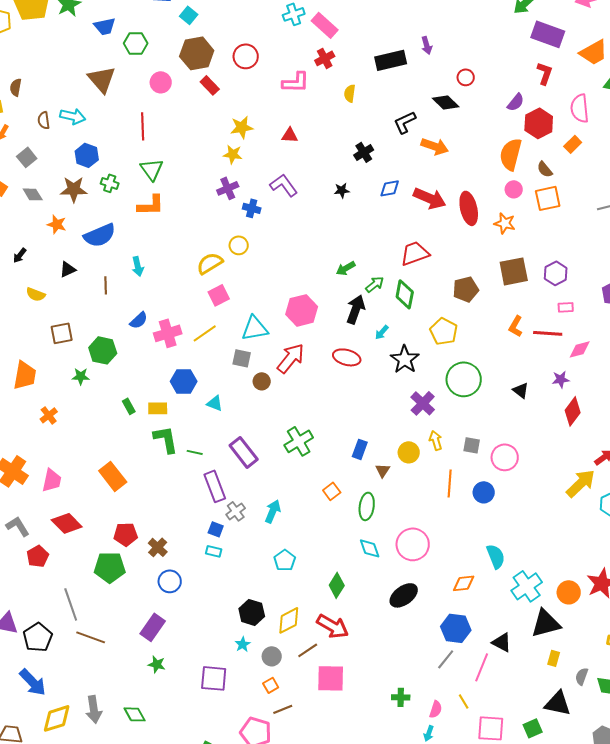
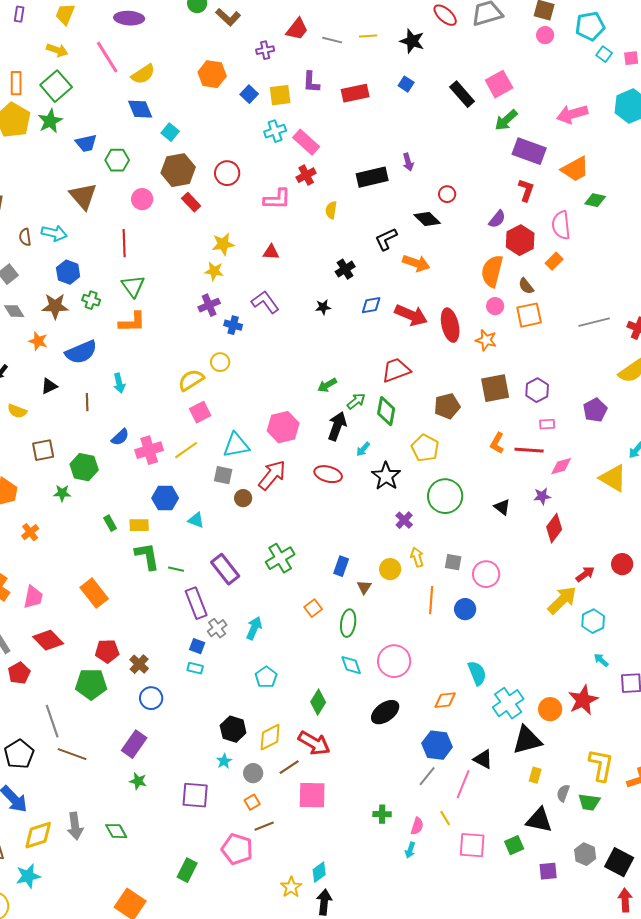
purple cross: (423, 403) -> (404, 520), size x0.7

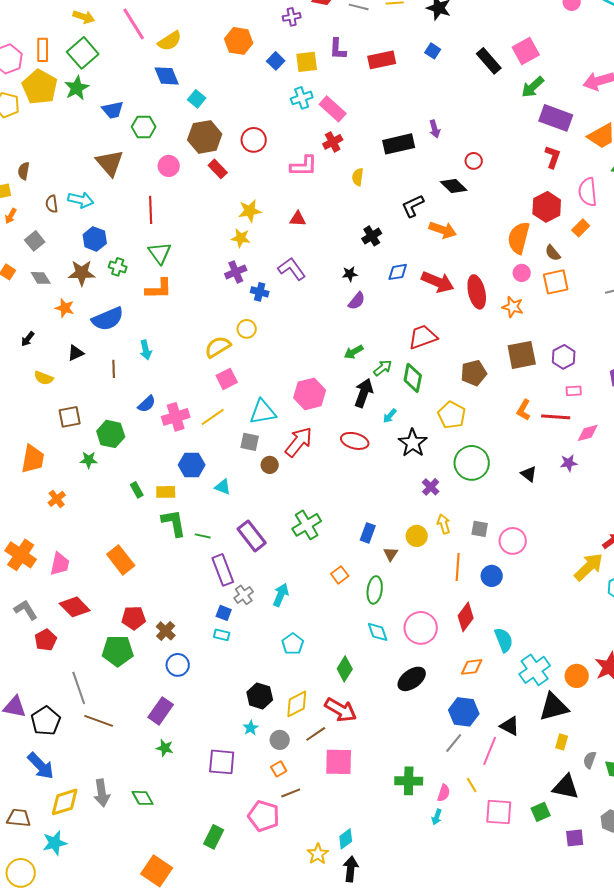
purple semicircle: (497, 219) -> (357, 301), moved
red diamond: (554, 528) -> (466, 617), moved
green cross: (382, 814) -> (409, 781), size x1.5

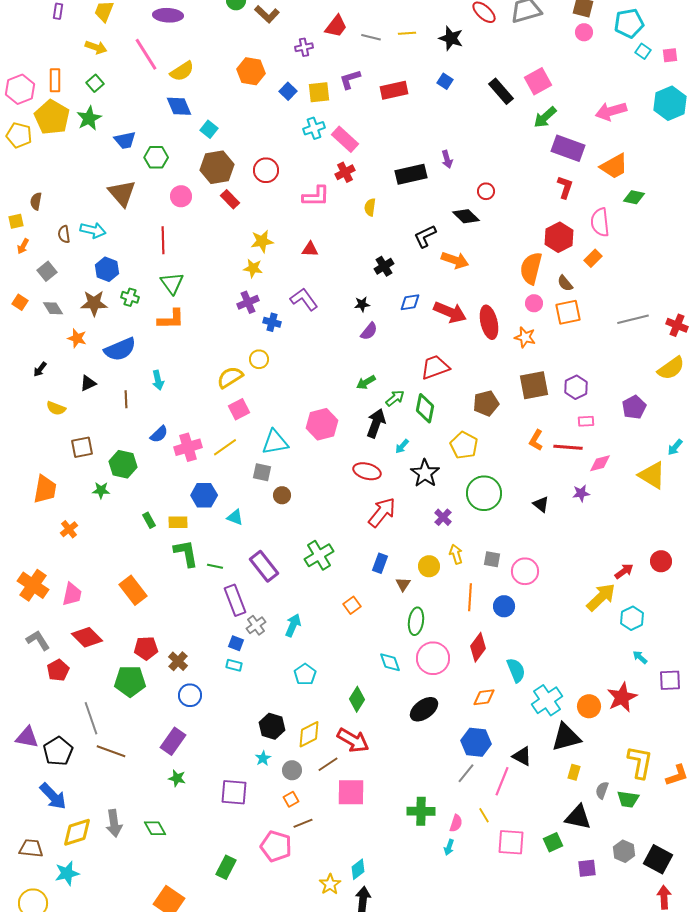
purple L-shape: (338, 49) -> (350, 79), turned 70
green square: (83, 53) -> (95, 83), size x0.6
red arrow: (299, 442) -> (382, 512), moved
green ellipse: (375, 590) -> (416, 621), moved

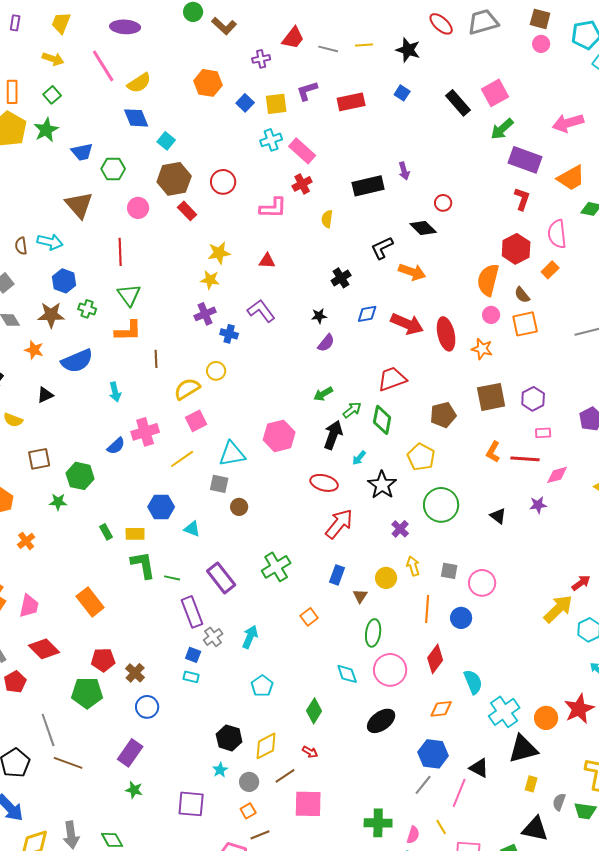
brown line: (126, 399) -> (156, 359), moved
pink cross: (188, 447) -> (145, 432), moved
red arrow: (353, 740) -> (310, 752), size x0.5

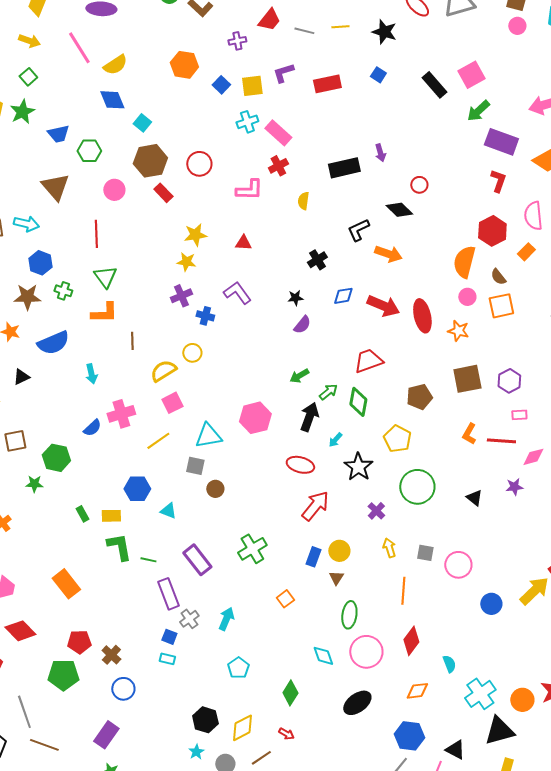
yellow circle: (386, 578) -> (339, 551), moved
blue circle: (461, 618) -> (491, 604), moved
cyan semicircle: (473, 682) -> (449, 664), size x0.7

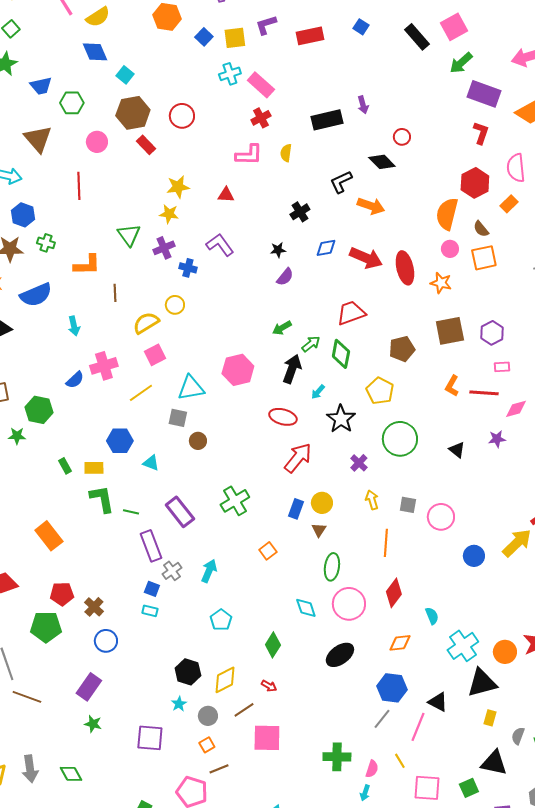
pink L-shape: (249, 190) -> (249, 155), moved
green triangle: (105, 277) -> (129, 235), moved

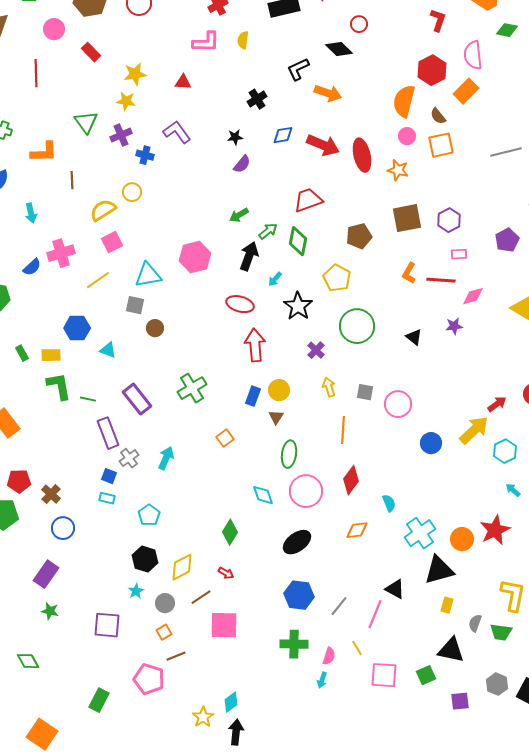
red rectangle: (146, 145) -> (91, 52), moved
orange rectangle: (509, 204) -> (466, 91), size x1.4
red arrow: (298, 458) -> (255, 345), turned -44
cyan pentagon: (221, 620) -> (149, 515), moved
blue hexagon: (392, 688) -> (299, 595), moved

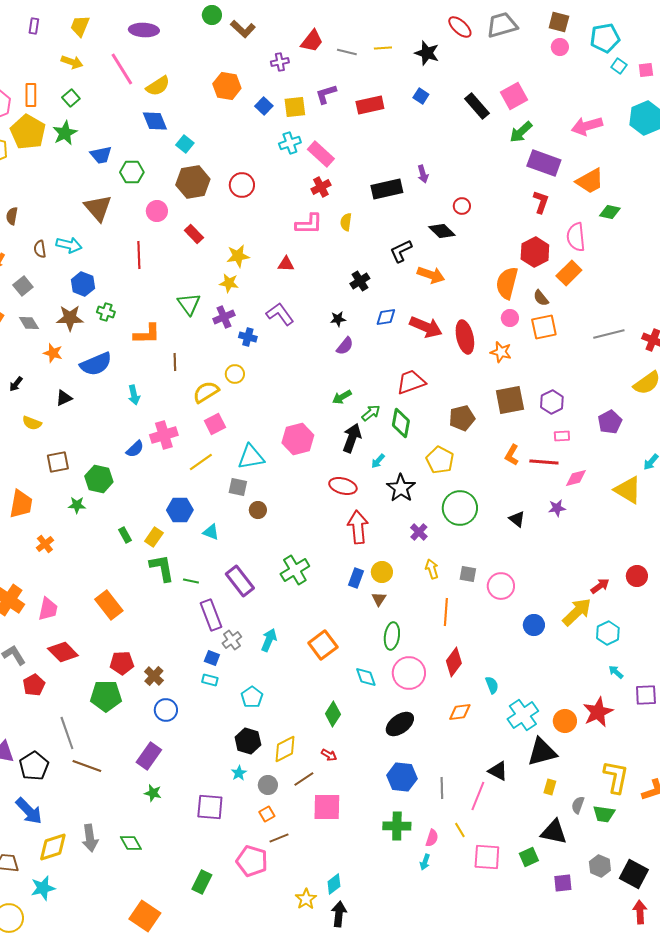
yellow rectangle: (51, 355) -> (154, 537), turned -54
orange square: (225, 438) -> (323, 645), moved, size x1.6
gray line: (339, 606) -> (442, 788), turned -40

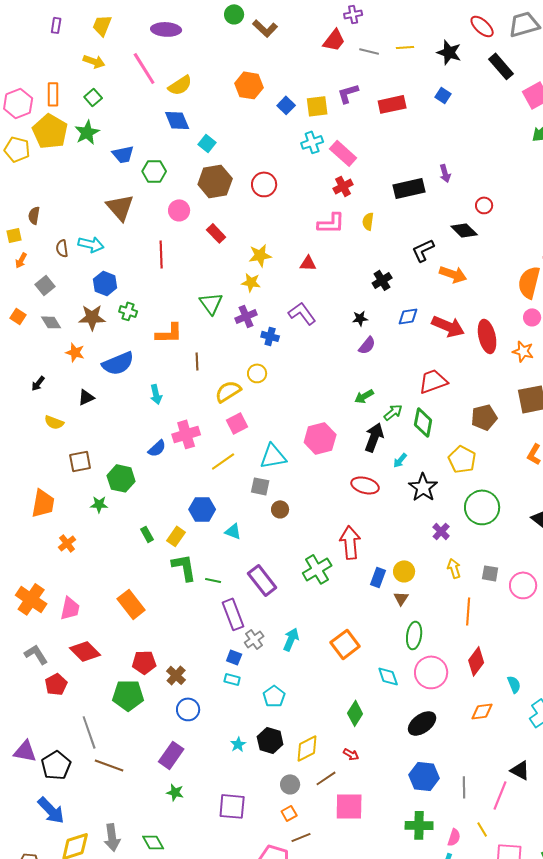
purple cross: (280, 62) -> (353, 14), moved
black rectangle: (477, 106) -> (501, 66), moved
red arrow: (358, 527) -> (350, 542), moved
cyan star: (239, 773) -> (238, 744), moved

